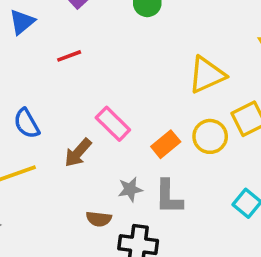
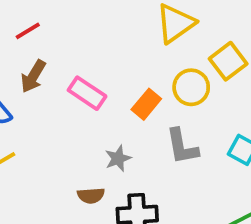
brown arrow: (78, 153) -> (33, 76), moved
gray L-shape: (169, 197) -> (182, 146), moved

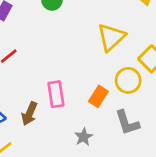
brown arrow: (33, 76) -> (29, 114), moved
pink rectangle: (87, 93) -> (56, 94), turned 55

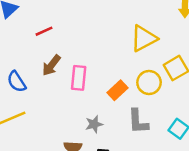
brown arrow: (29, 114) -> (51, 65), moved

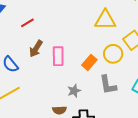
yellow triangle: (144, 38) -> (105, 20), turned 35

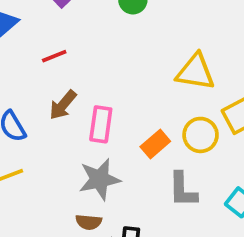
gray star: (74, 91) -> (99, 179), moved, size x1.6

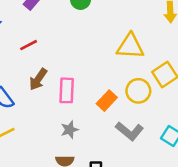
gray star: (99, 179) -> (70, 130), size x0.6
gray L-shape: (183, 190) -> (130, 131), turned -44

